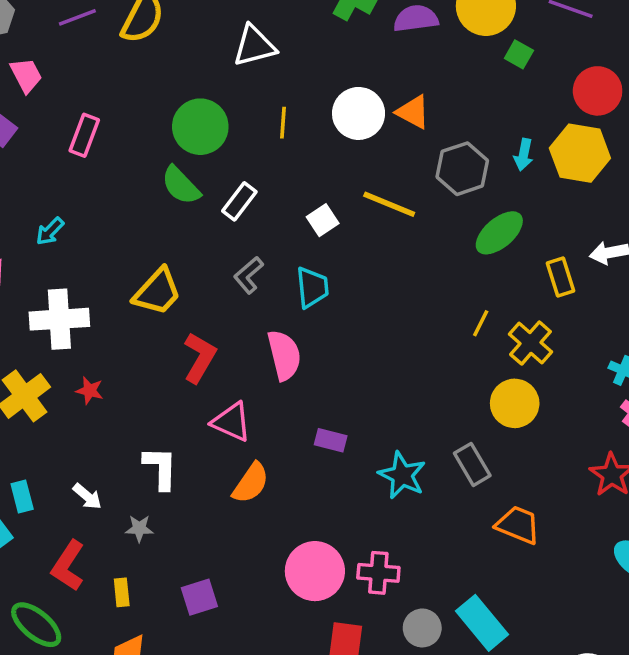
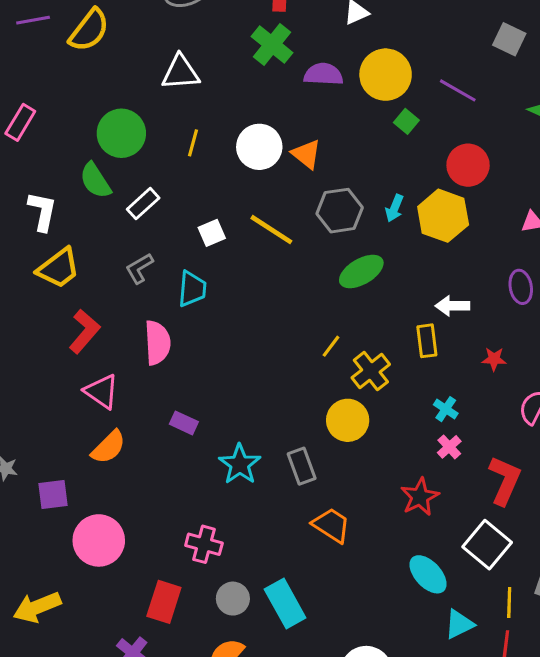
yellow rectangle: (560, 277) -> (427, 341), moved
white L-shape: (160, 468) -> (42, 211), moved
pink circle: (315, 571) -> (99, 540), moved
purple square: (199, 597) -> (53, 494), moved

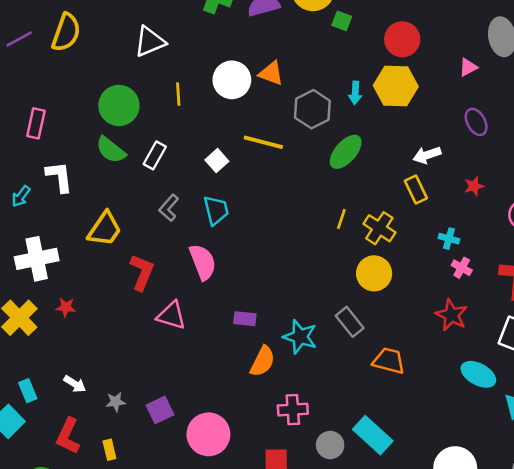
white L-shape: (42, 211) -> (59, 177), moved
orange semicircle: (109, 447) -> (263, 361), moved

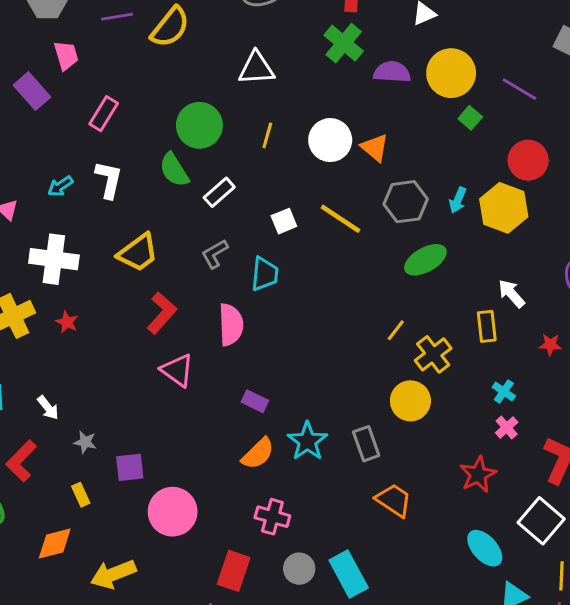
white arrow: (427, 155) -> (512, 294), turned 48
yellow rectangle: (109, 450) -> (81, 495), moved, turned -30

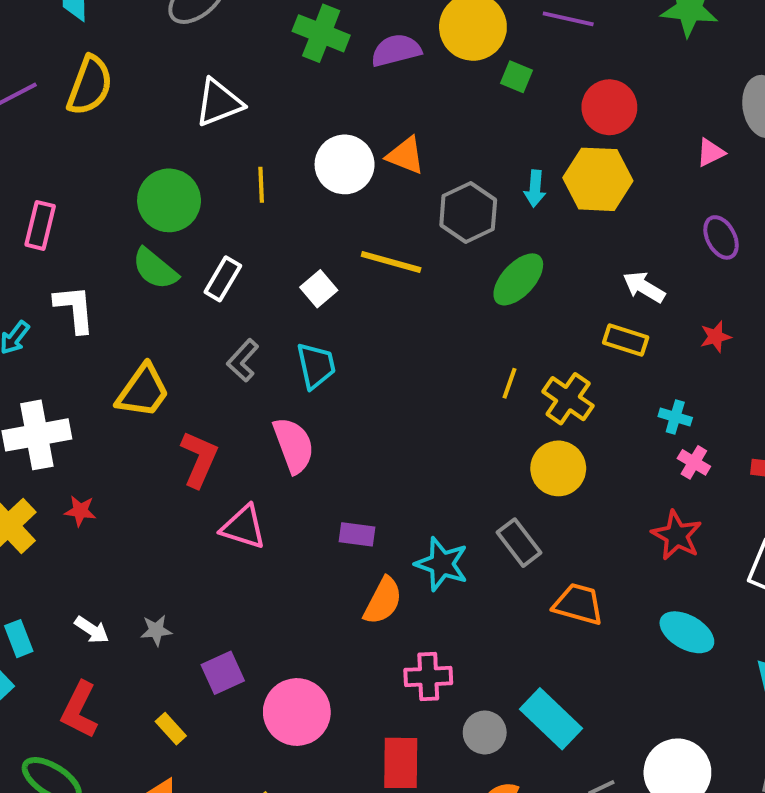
yellow rectangle: (487, 326) -> (626, 340), turned -48
gray star: (85, 442) -> (156, 630), moved
cyan ellipse: (485, 548) -> (687, 632), moved

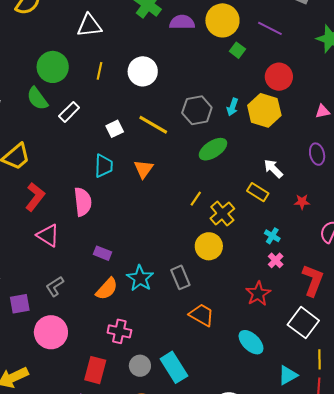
orange triangle: (406, 155) -> (144, 169), moved, turned 30
gray L-shape: (243, 360) -> (55, 286), moved

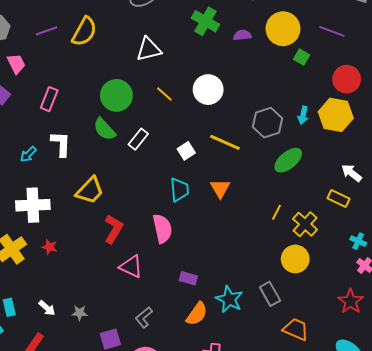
purple semicircle: (182, 22) -> (242, 35), size x0.7
yellow line: (100, 71) -> (164, 94), turned -54

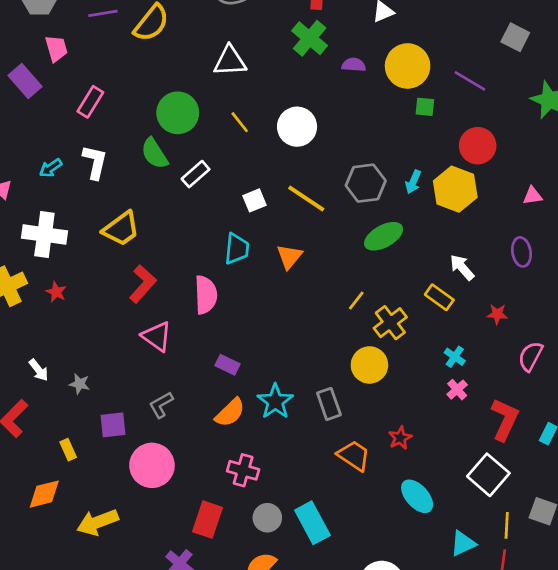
green square: (302, 57) -> (425, 107), turned -35
red star: (351, 301) -> (400, 438), moved, size x0.7

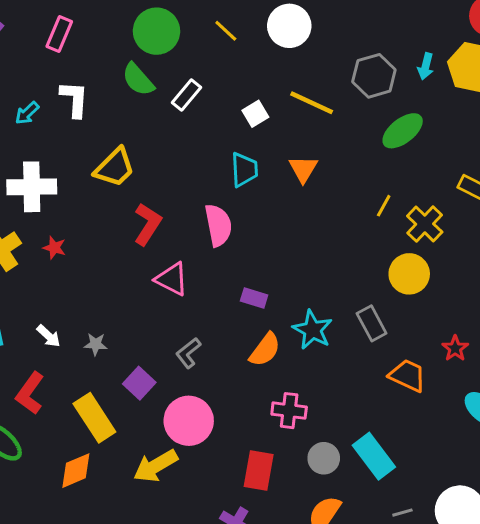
purple square: (113, 425) -> (139, 383), turned -32
yellow rectangle: (68, 450) -> (94, 418), size x2.0
yellow arrow: (98, 522) -> (156, 466), moved

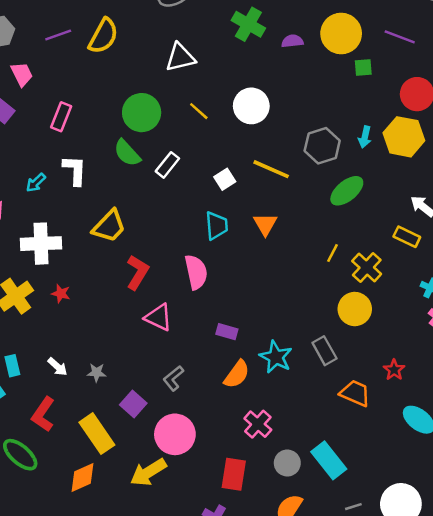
pink cross: (289, 411) -> (258, 424), turned 36

